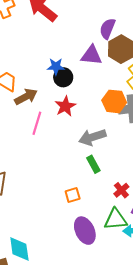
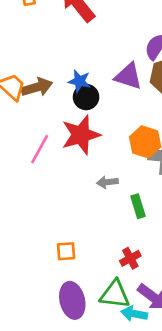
brown arrow: (26, 97) -> (37, 87), moved
red star: (65, 106) -> (81, 135), size x1.4
gray arrow: (92, 137) -> (107, 182), size x0.6
green rectangle: (93, 164) -> (138, 206), moved

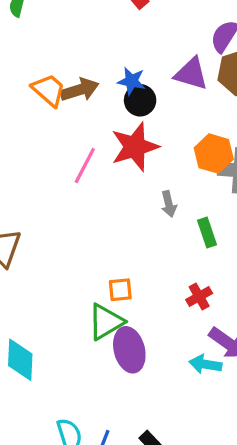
gray arrow: (107, 182) -> (169, 204), turned -96
green triangle: (115, 294) -> (106, 322), moved, turned -36

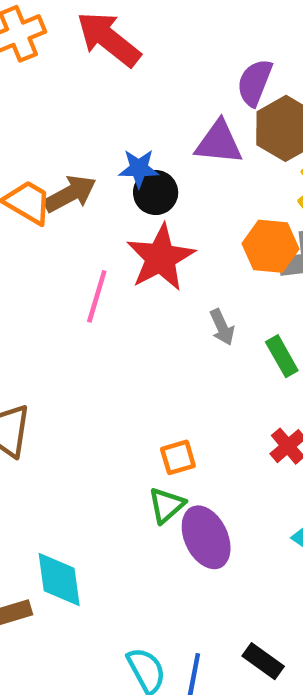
green triangle: (106, 322) -> (166, 505), size x0.7

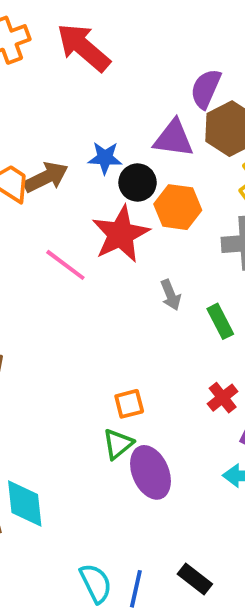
black circle: (156, 193) -> (138, 183), moved
orange hexagon: (270, 246) -> (178, 207), moved
pink line: (97, 296) -> (65, 265), turned -72

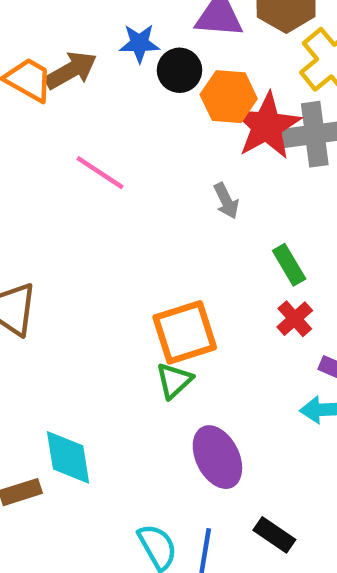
red star: (121, 234) -> (267, 126), moved
green rectangle: (220, 321) -> (289, 265), moved
orange square: (129, 404) -> (185, 332), size x1.8
purple ellipse: (150, 472) -> (217, 457), moved

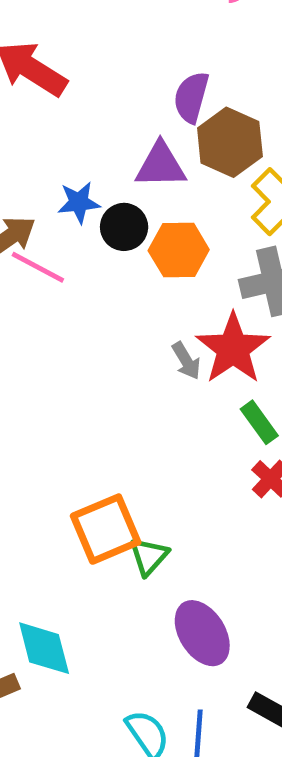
red star: (267, 126) -> (233, 349), moved
pink line: (100, 173) -> (38, 267), moved
orange square: (185, 332) -> (106, 529), moved

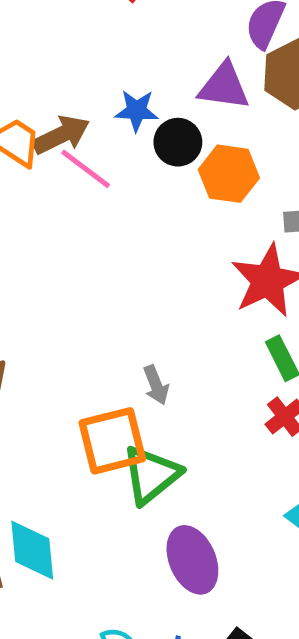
gray arrow: (186, 361) -> (156, 385), moved
green triangle: (149, 556) -> (151, 475), size x1.5

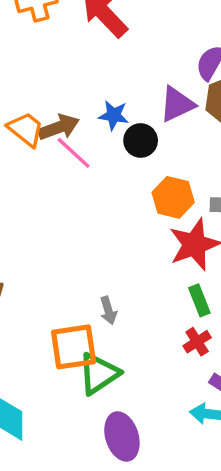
purple triangle: (224, 86) -> (177, 104), turned -39
orange hexagon: (229, 174) -> (173, 197), moved

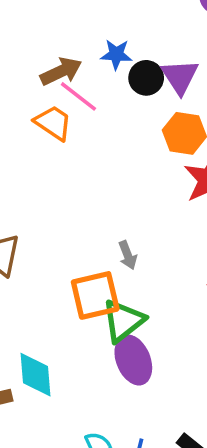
purple triangle: (177, 104) -> (180, 77), moved, turned -33
orange trapezoid: (26, 129) -> (53, 123), moved
purple ellipse: (122, 437) -> (133, 360), moved

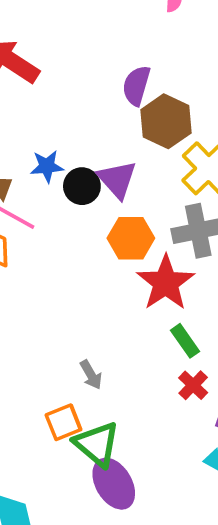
orange square: (95, 295) -> (63, 422), size x0.7
green triangle: (123, 321) -> (97, 444), turned -33

